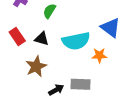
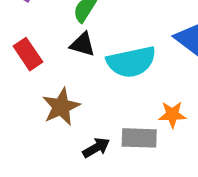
black triangle: (42, 39) -> (83, 44), moved
orange star: (99, 55) -> (172, 115), moved

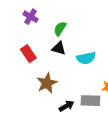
cyan semicircle: (131, 62) -> (86, 58), size x0.7

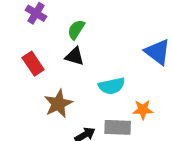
cyan semicircle: (86, 58) -> (112, 86), moved

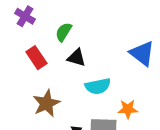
black triangle: (75, 56) -> (76, 58), moved
red rectangle: (33, 64) -> (36, 58), moved

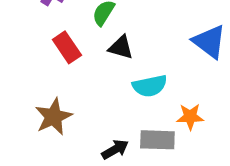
brown star: (46, 103) -> (53, 117), moved

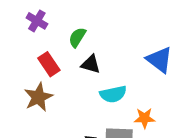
brown star: (53, 117) -> (38, 97), moved

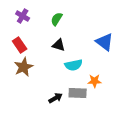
green semicircle: (77, 37) -> (57, 19), moved
red rectangle: (49, 64) -> (20, 45), moved

